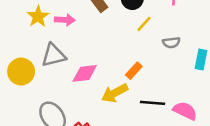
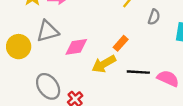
gray semicircle: (171, 43) -> (154, 17), turned -63

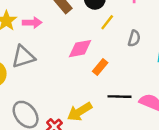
pink diamond: (76, 47) -> (80, 49), moved
yellow arrow: (104, 64) -> (80, 112), moved

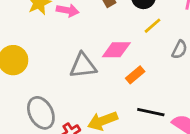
gray triangle: (23, 57) -> (83, 66), moved

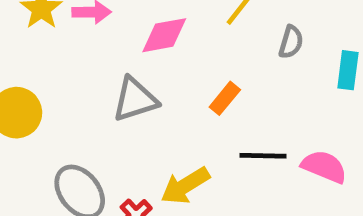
pink diamond: (116, 50) -> (164, 35), moved

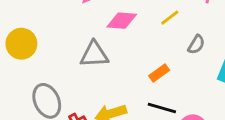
orange rectangle: (225, 98) -> (159, 73), moved

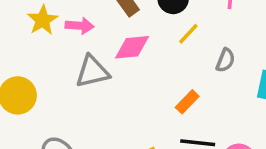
gray triangle: (94, 54) -> (92, 72), moved

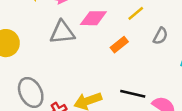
orange rectangle: (187, 102) -> (119, 45), moved

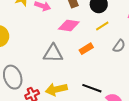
gray triangle: (62, 32) -> (53, 53), moved

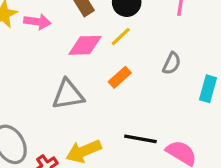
yellow line: (102, 26) -> (121, 37), moved

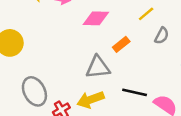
yellow line: (121, 37) -> (146, 14), moved
gray triangle: (68, 95) -> (98, 67), moved

